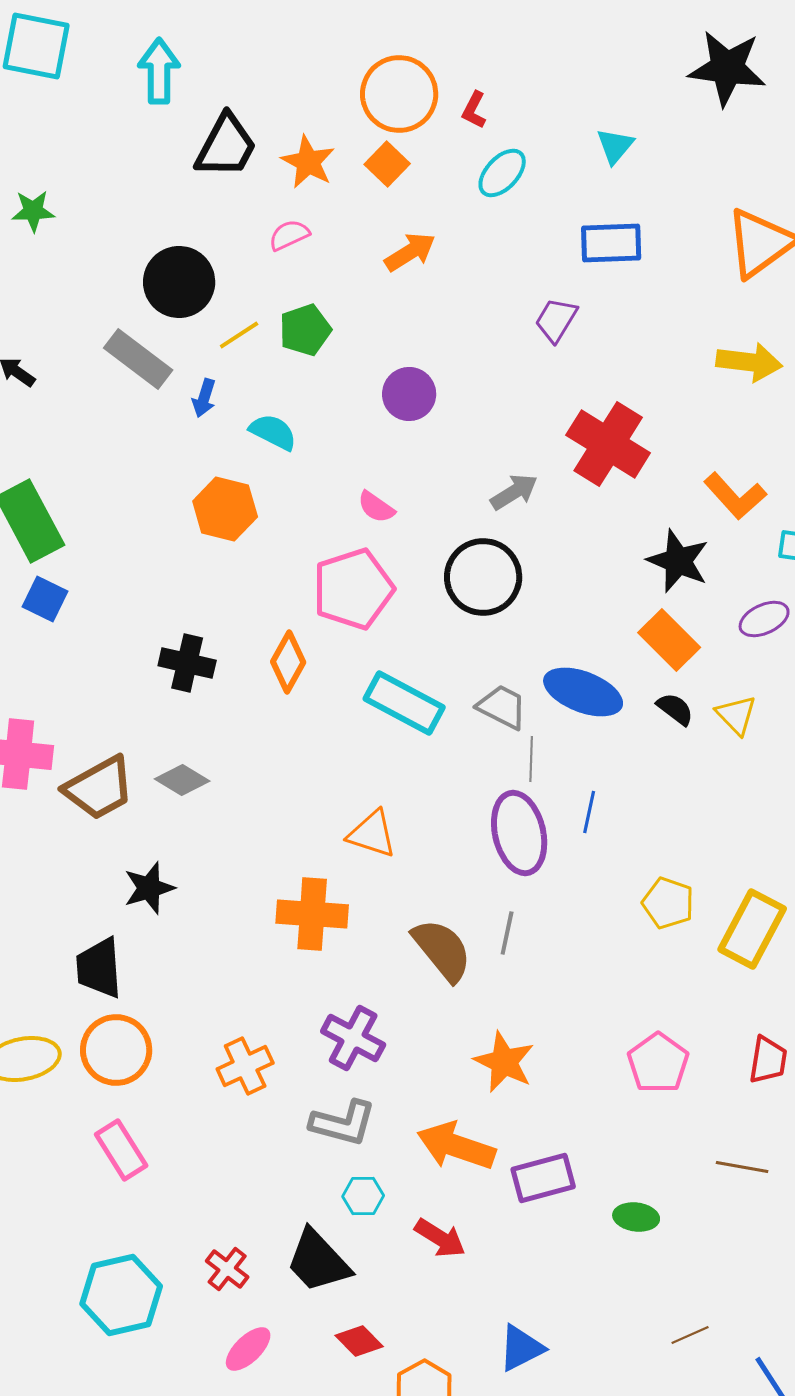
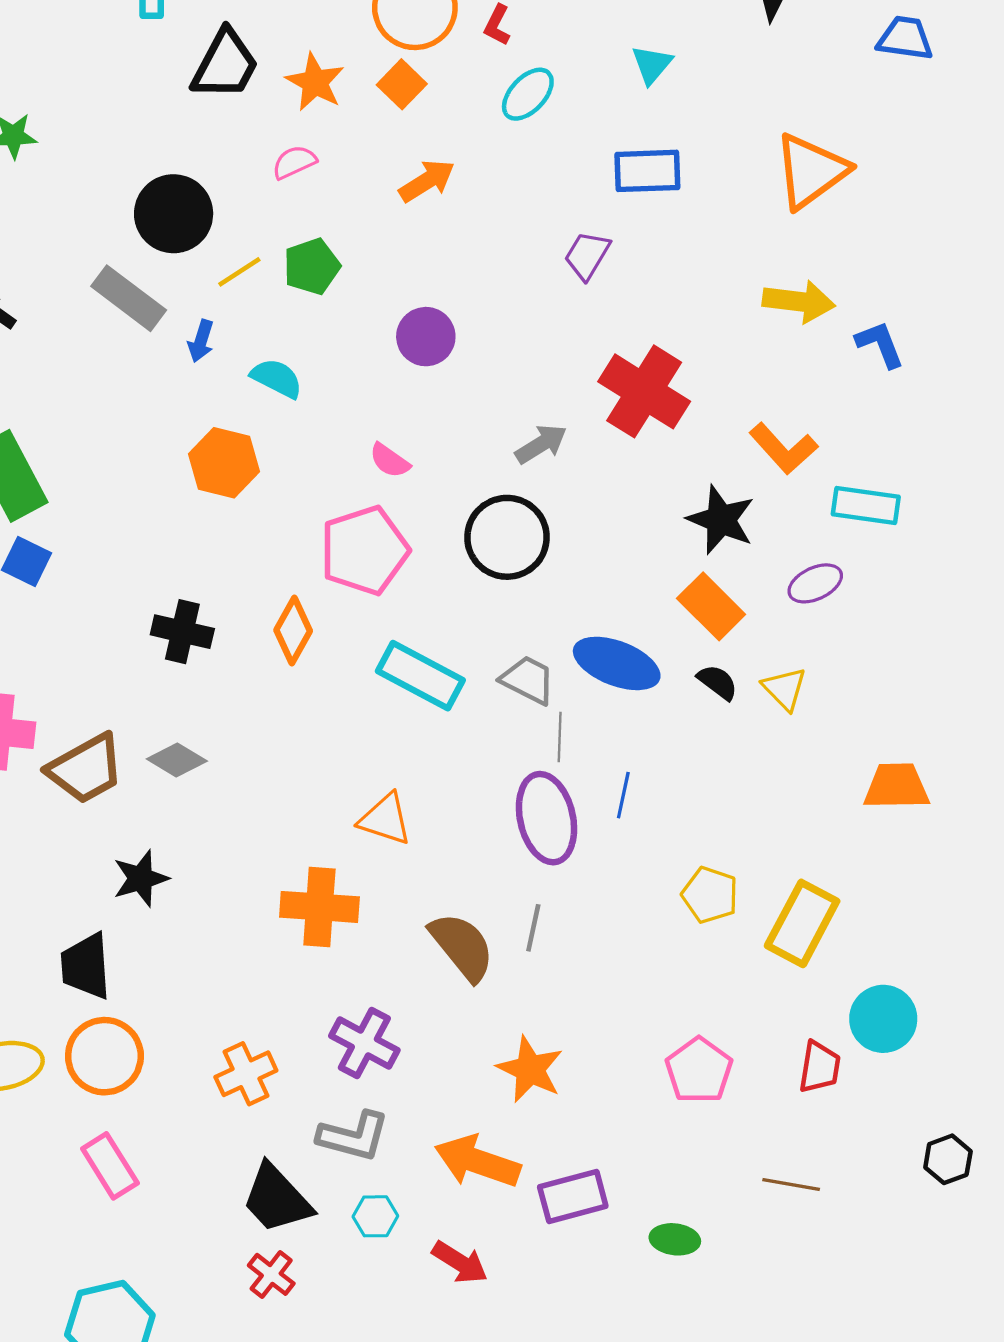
black trapezoid: (318, 1261) -> (277, 1199), moved
red cross: (227, 1269) -> (271, 1274), moved

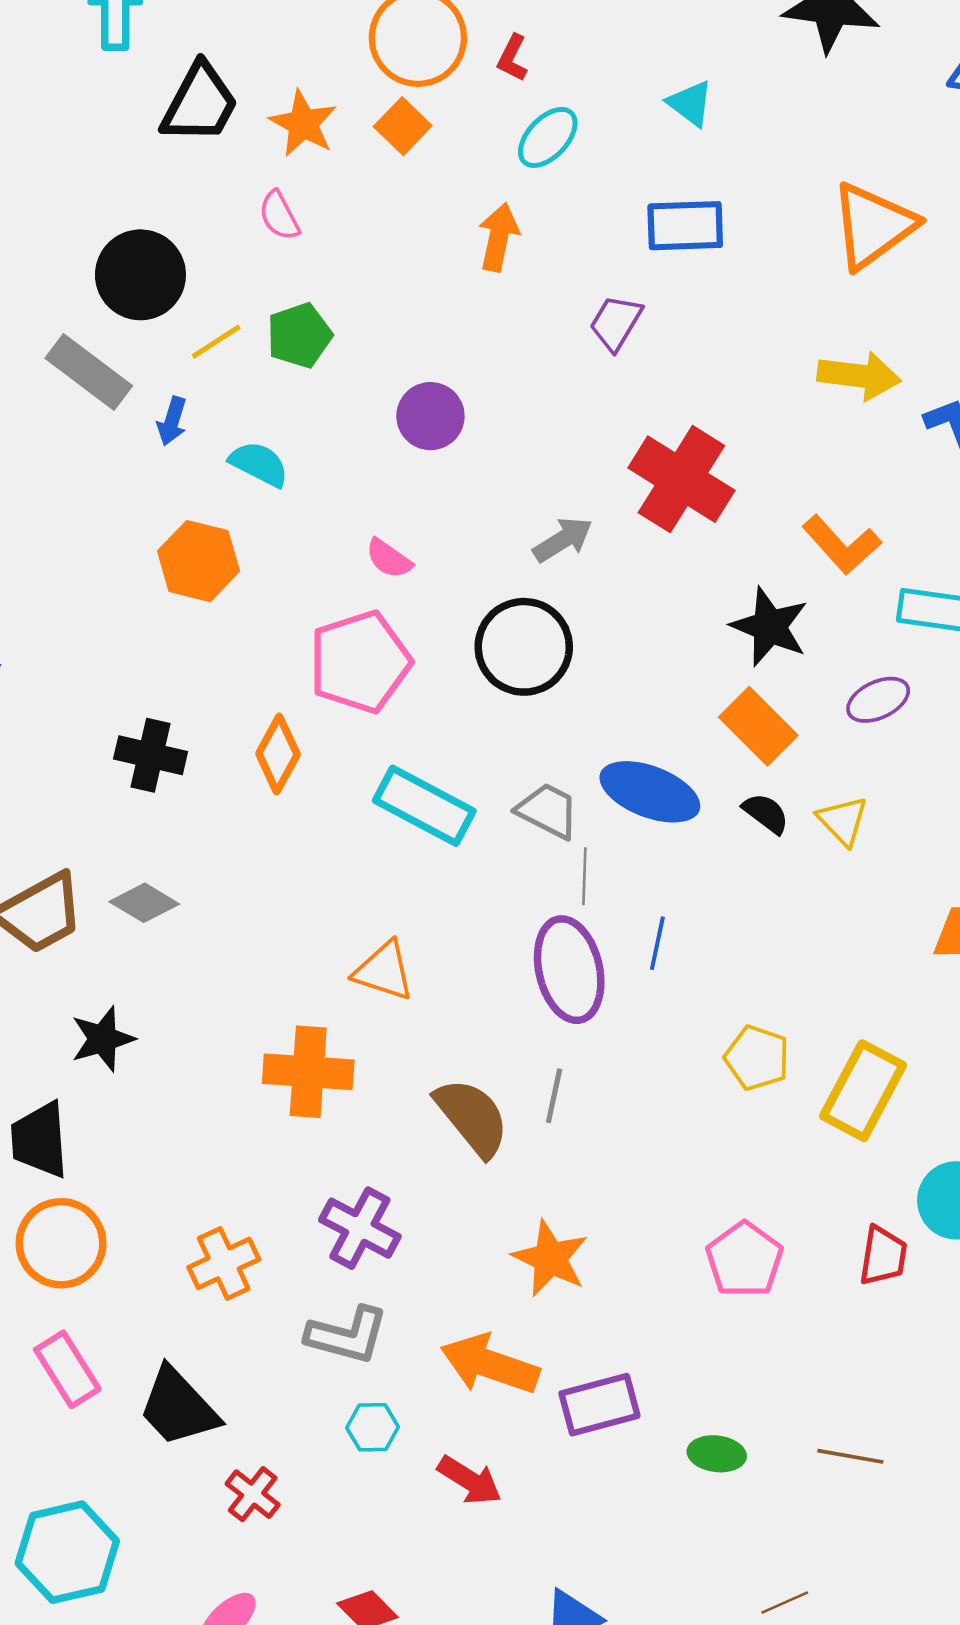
cyan triangle: (652, 65) -> (690, 103), turned -33
pink semicircle: (294, 162) -> (279, 216), turned -93
orange arrow: (427, 181) -> (499, 237), moved, turned -46
brown line: (791, 1184) -> (850, 1456), moved
black trapezoid: (277, 1199) -> (178, 1407), moved

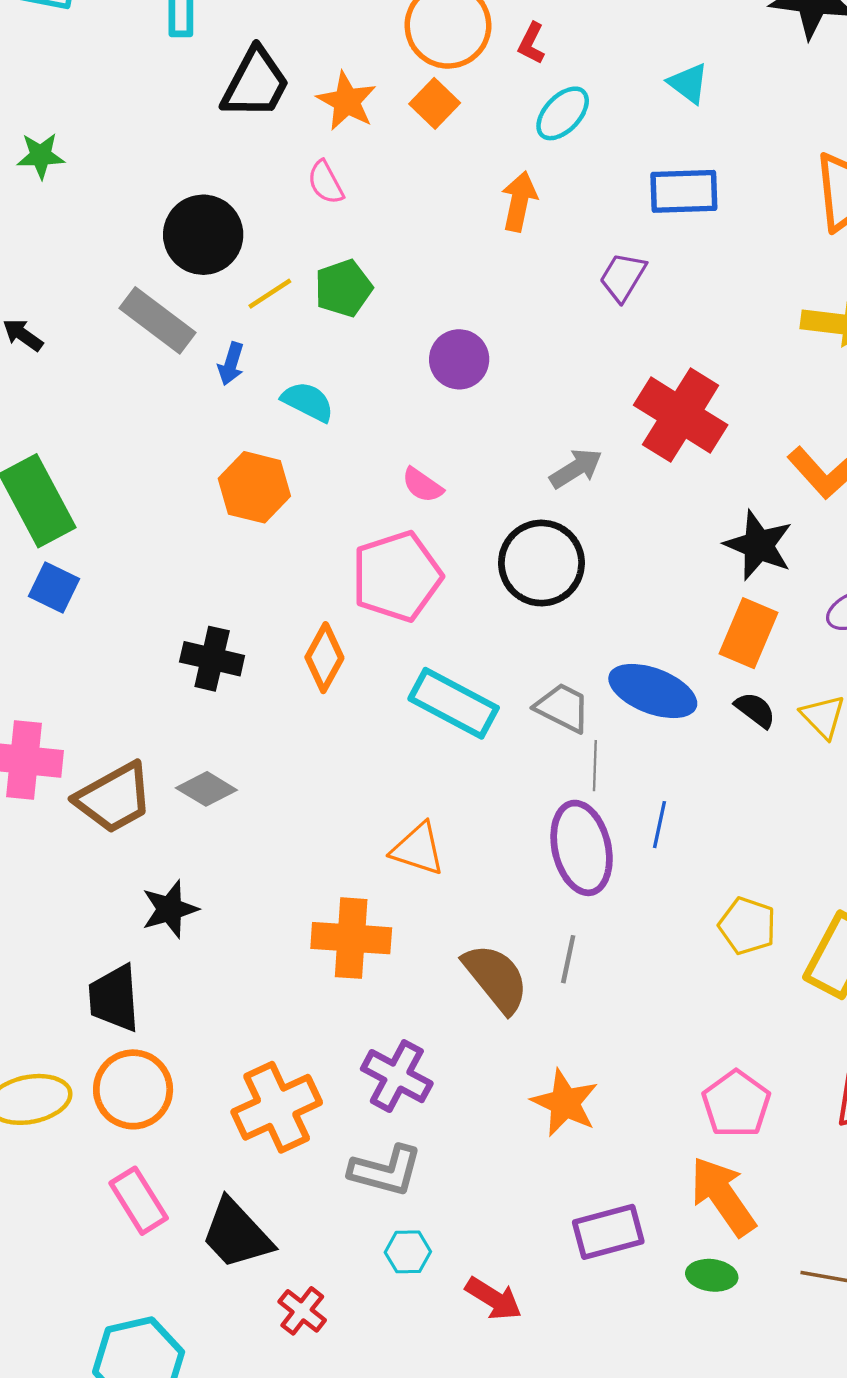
orange rectangle: (758, 726) -> (748, 633), turned 68
orange cross: (224, 1263) -> (277, 1107), size x1.4
orange arrow: (490, 1364) -> (723, 1196), moved, turned 36

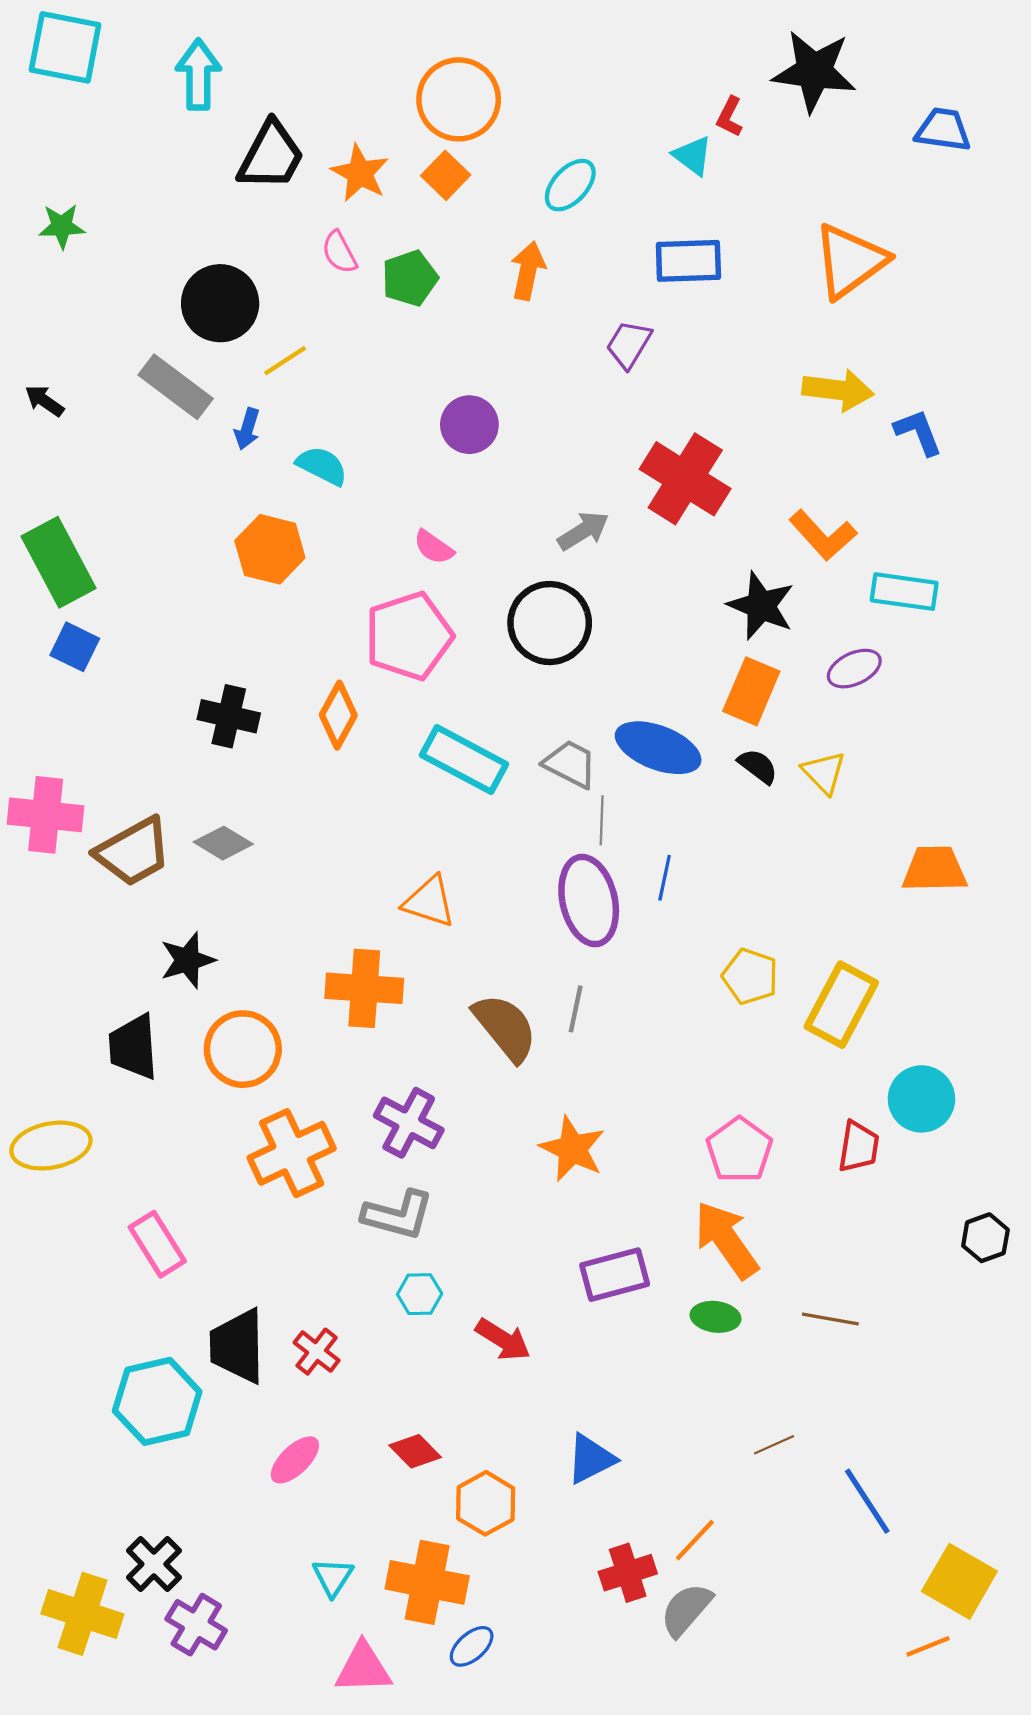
red L-shape: (531, 43) -> (730, 117), moved
green pentagon: (343, 288) -> (410, 278), moved
orange circle: (133, 1089) -> (243, 1049), moved
black trapezoid: (237, 1234) -> (237, 1346), moved, turned 42

